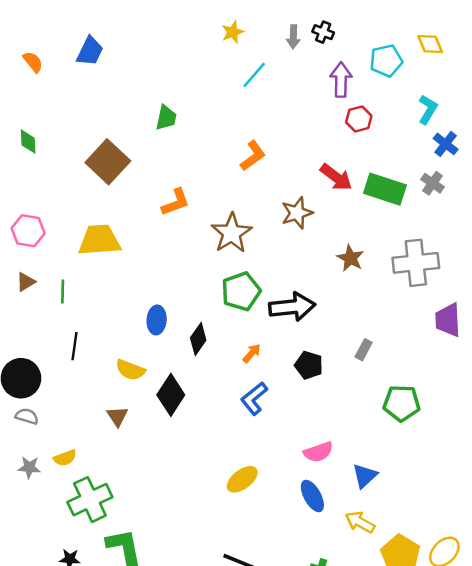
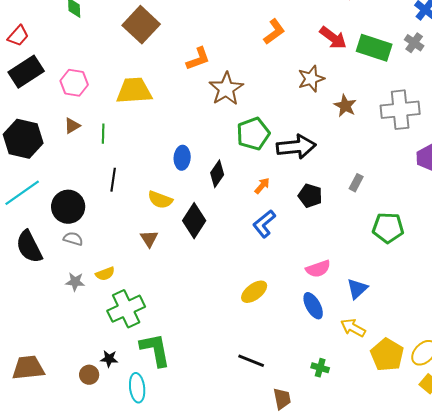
orange L-shape: (253, 156) -> (274, 32), moved
brown star: (297, 213) -> (311, 79), moved
brown star: (232, 233) -> (226, 89), moved

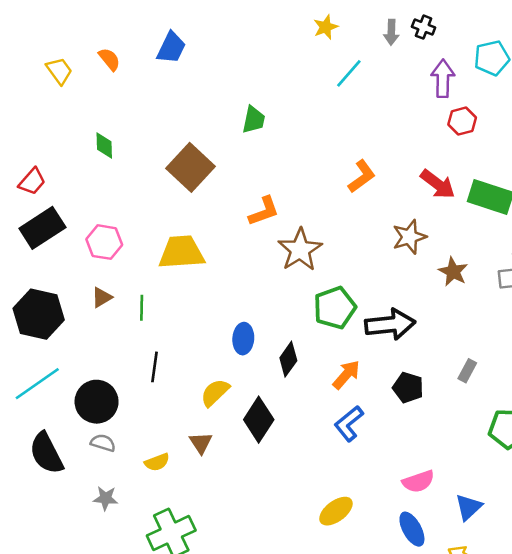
orange arrow: (262, 186) -> (346, 375), size x1.4
yellow semicircle: (160, 200) -> (215, 393), turned 115
yellow semicircle: (105, 274) -> (157, 462), moved

